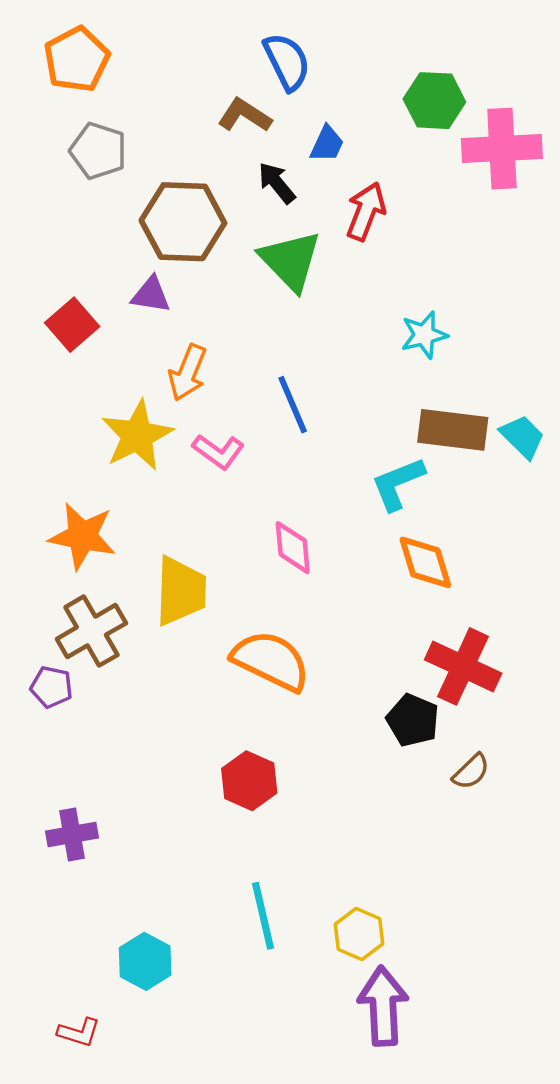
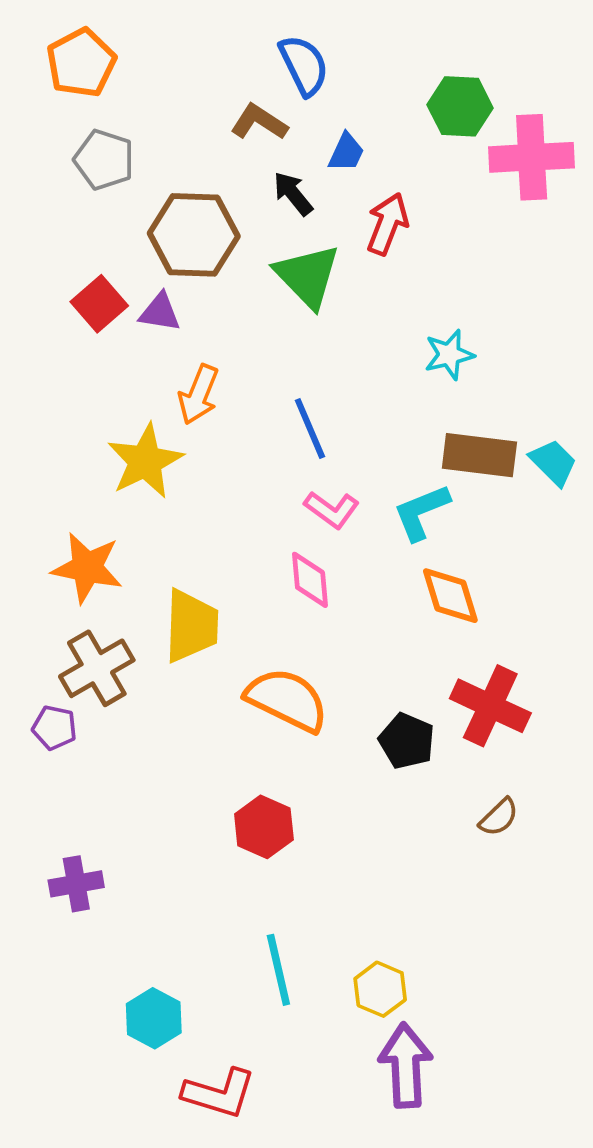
red square: (72, 325) -> (99, 304), moved
pink L-shape: (218, 452) -> (332, 510), moved
black pentagon: (413, 720) -> (407, 741), moved
red L-shape: (79, 1032) -> (219, 1093), moved, size x1.6

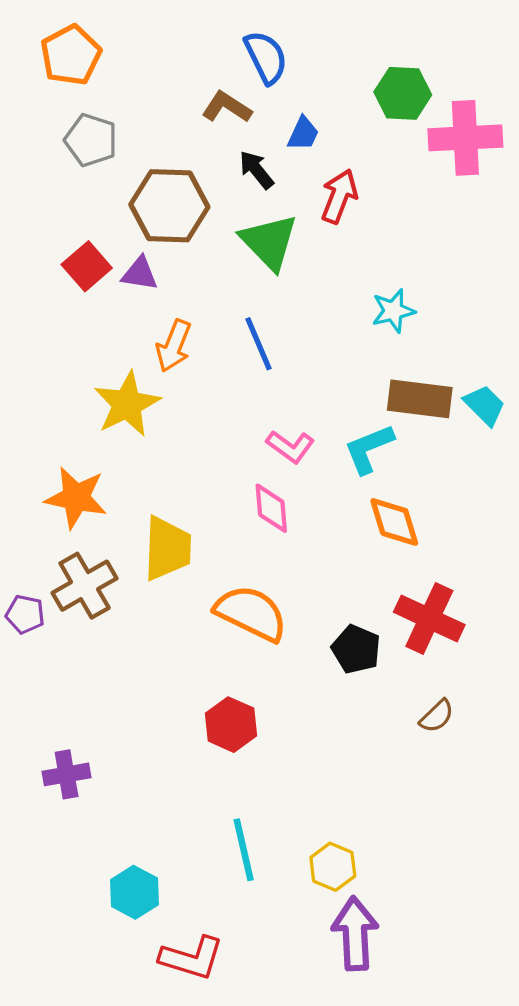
blue line: (310, 429) -> (259, 344), moved
purple pentagon: (54, 728) -> (25, 614), moved

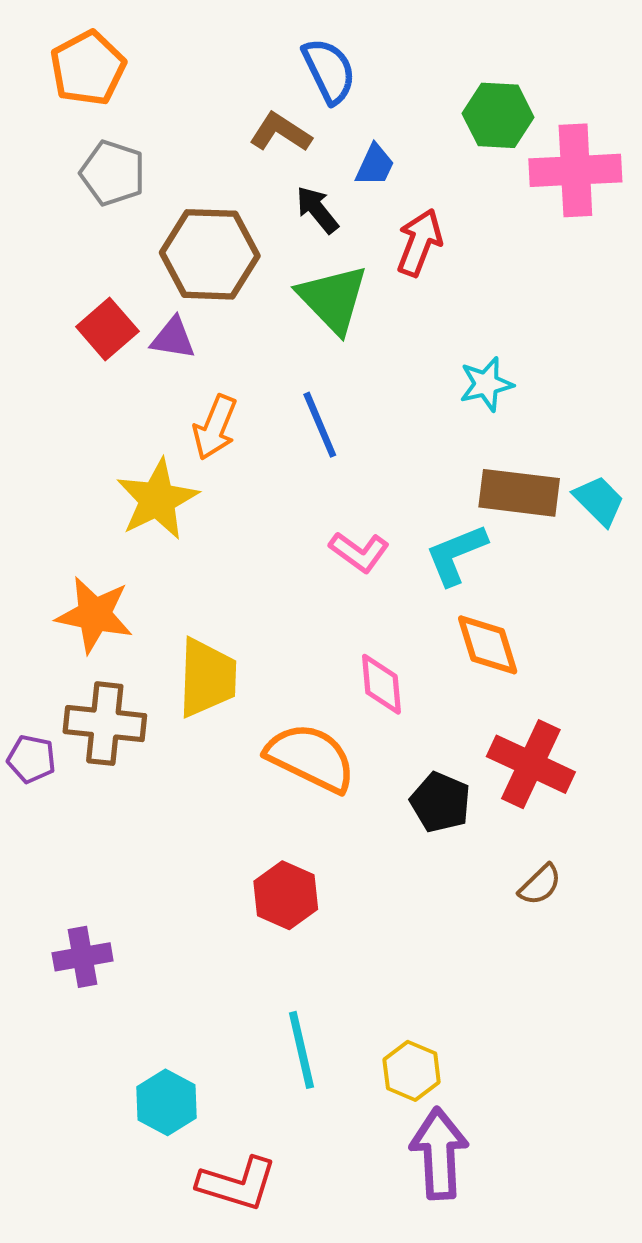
pink diamond: (271, 508) -> (381, 684), moved
brown cross: (85, 586) -> (105, 724), turned 36

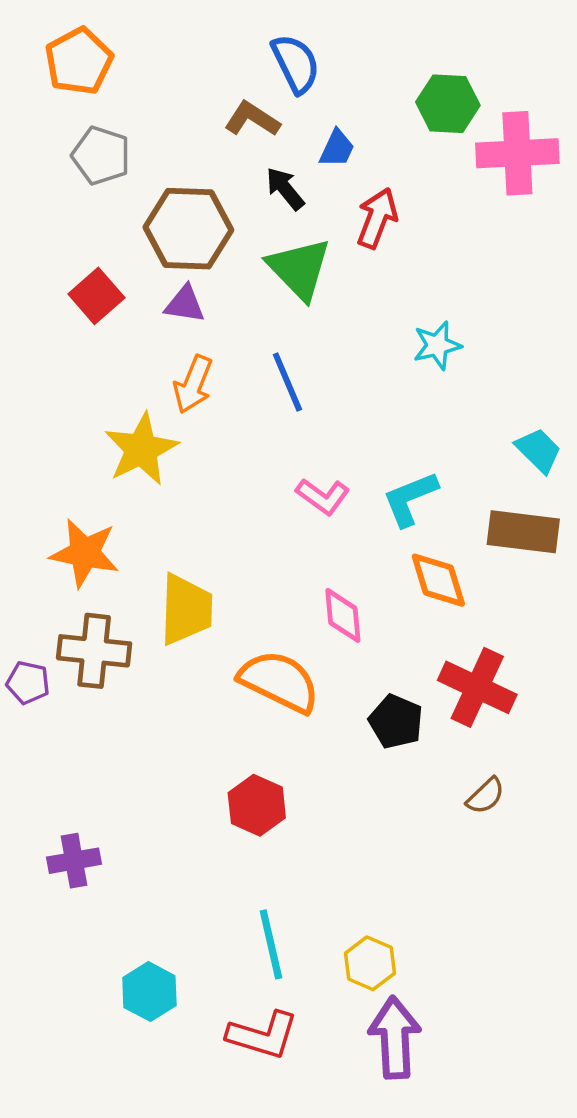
purple triangle: (173, 338) -> (185, 304), moved
brown rectangle: (519, 493) -> (523, 532), moved
red L-shape: (237, 1184) -> (263, 1035), moved

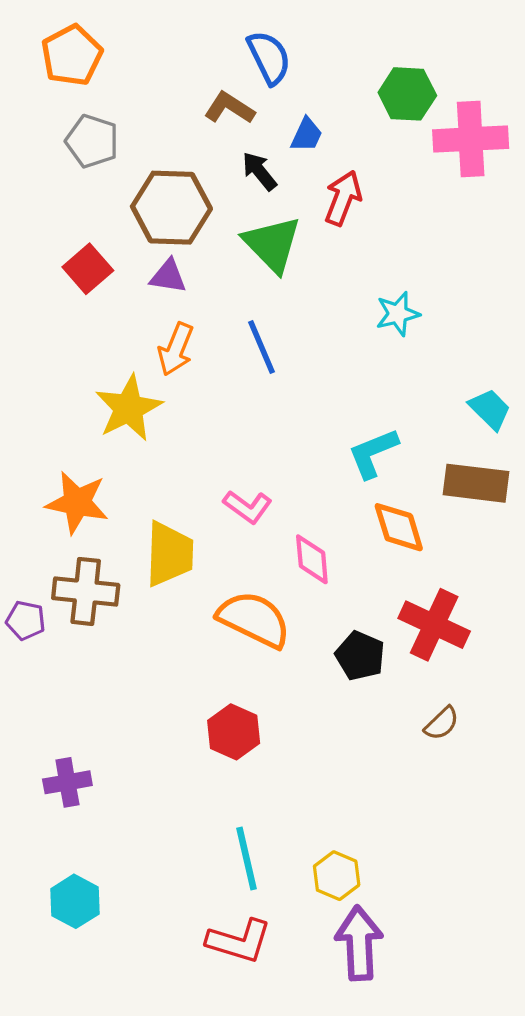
pink L-shape: (323, 496) -> (248, 507), moved
cyan hexagon: (149, 992) -> (75, 901), moved

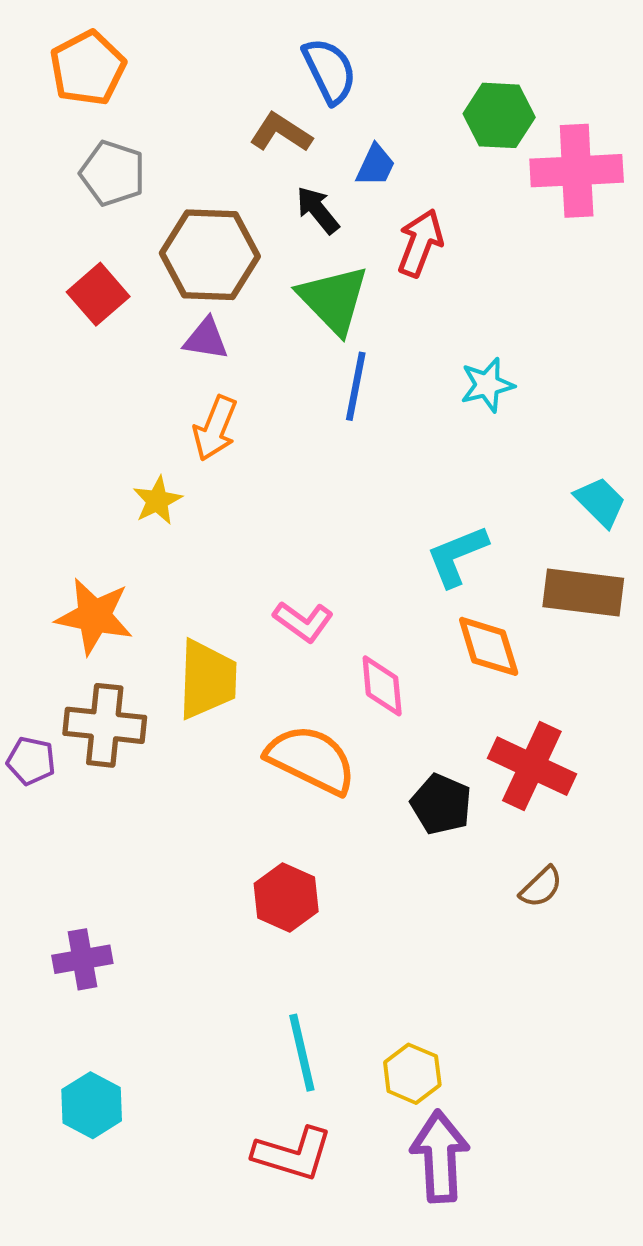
red square: (88, 269) -> (98, 294), moved
blue line: (262, 347) -> (356, 386), moved, turned 34
yellow star: (129, 408) -> (157, 501), size x0.6

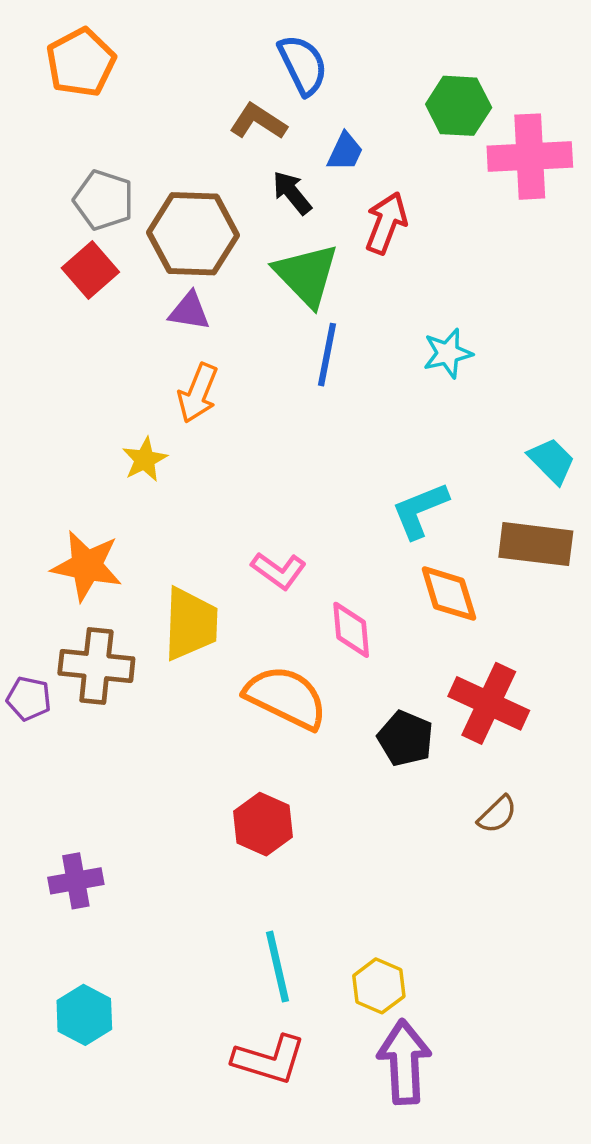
gray pentagon: (113, 173) -> (104, 200), moved

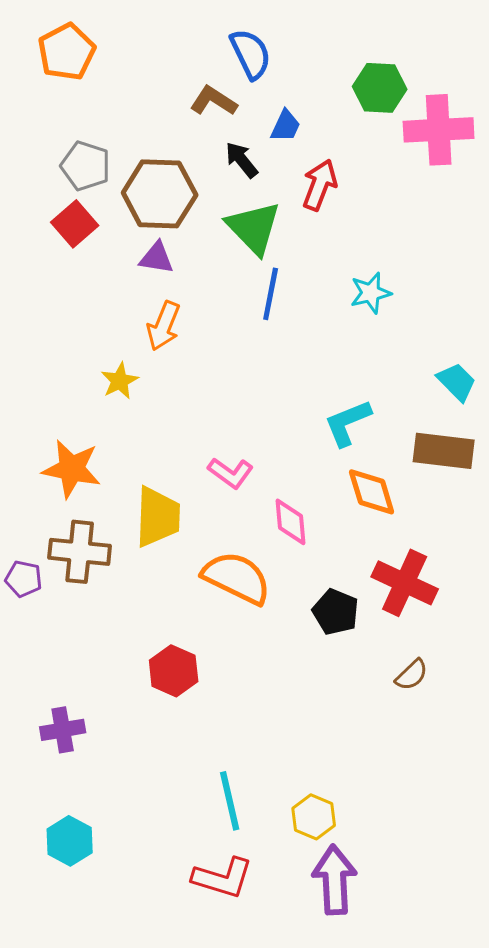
red hexagon: (263, 824) -> (174, 671), moved

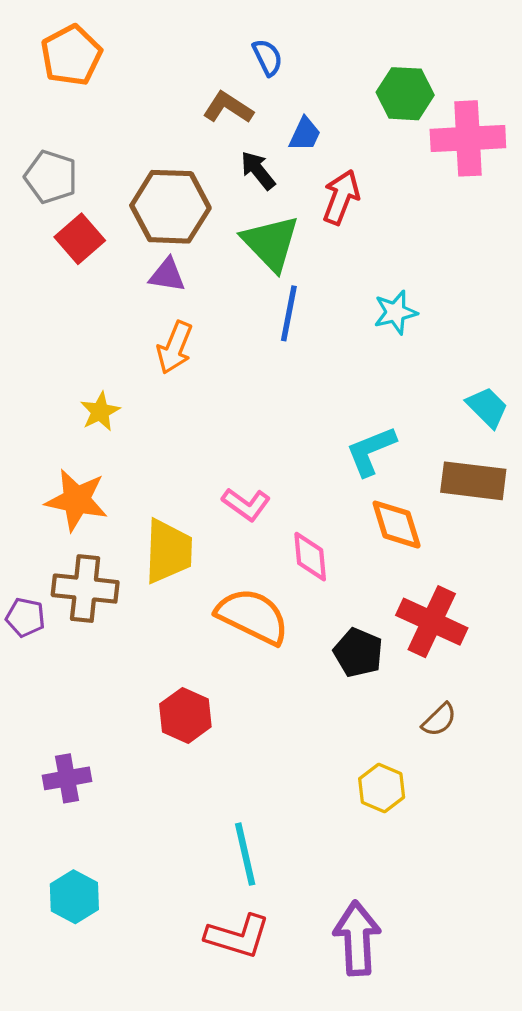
blue semicircle: (251, 54) -> (267, 57), size x0.7
gray pentagon: (86, 166) -> (51, 177), moved
yellow star: (120, 381) -> (100, 411), moved
yellow hexagon: (314, 817) -> (382, 788), moved

